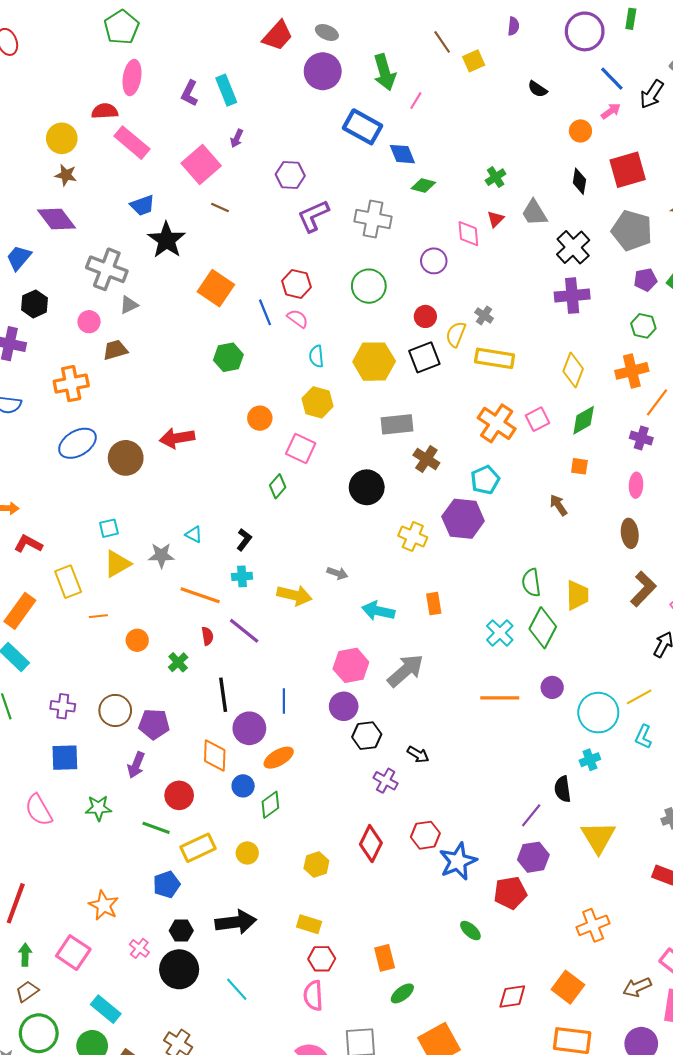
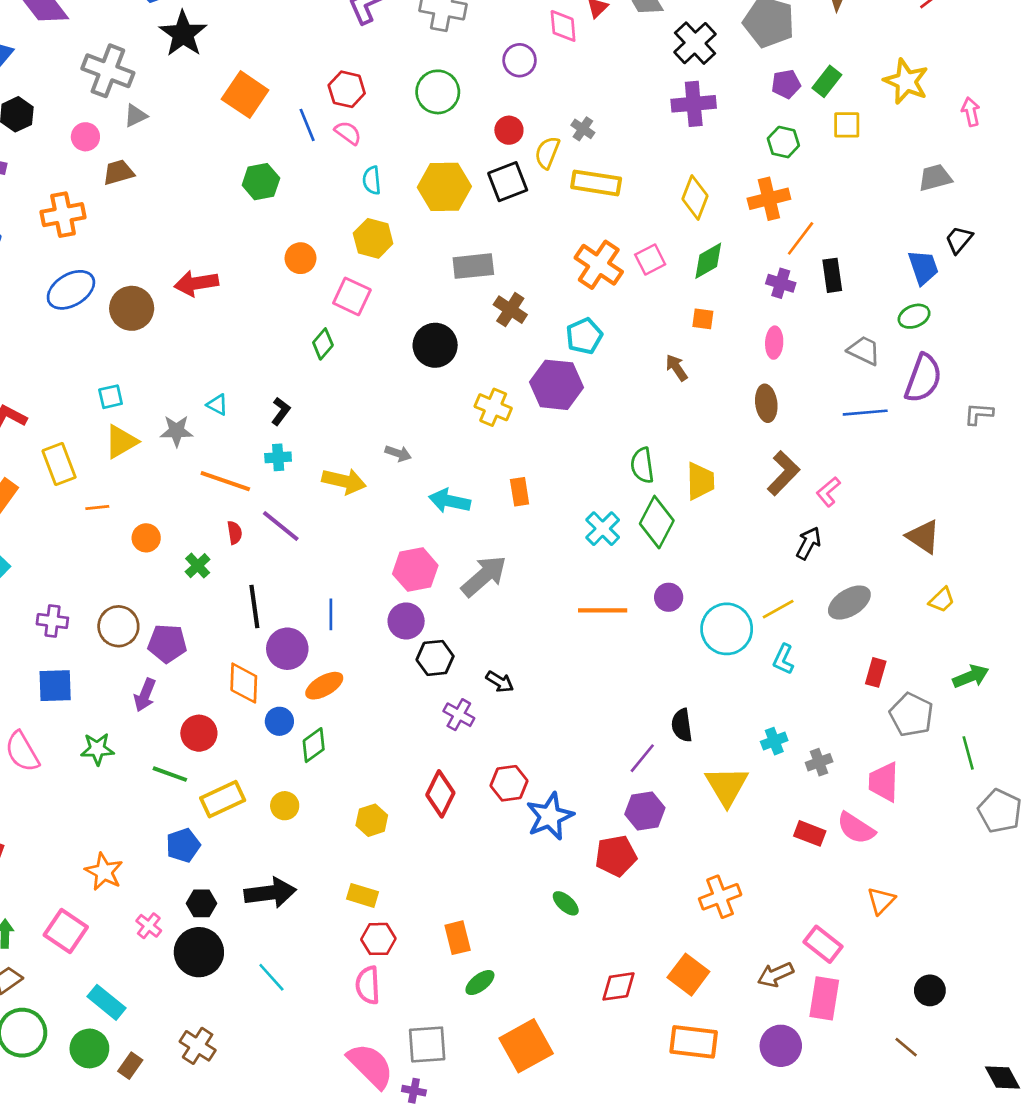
cyan cross: (590, 760) -> (774, 741), moved

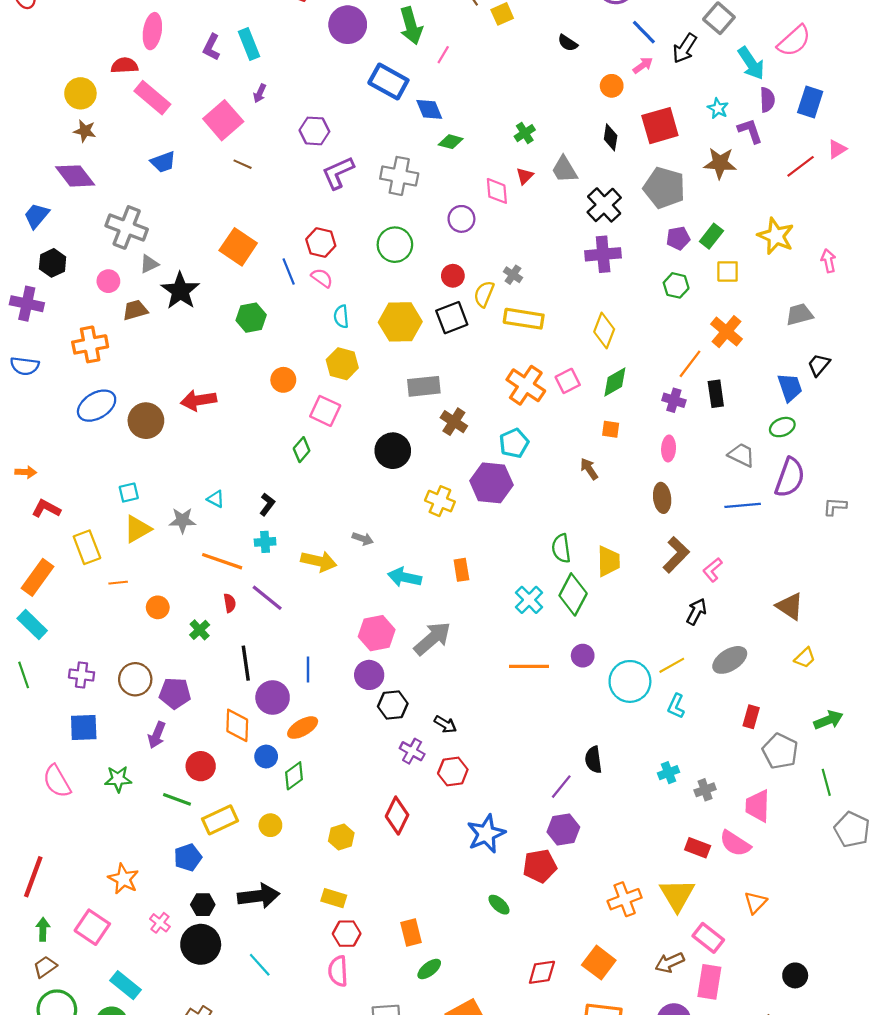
black star: (183, 34) -> (180, 291), moved
orange cross: (769, 199) -> (726, 332), moved, turned -36
red hexagon: (509, 783) -> (453, 772), moved
yellow triangle: (727, 786) -> (677, 895), moved

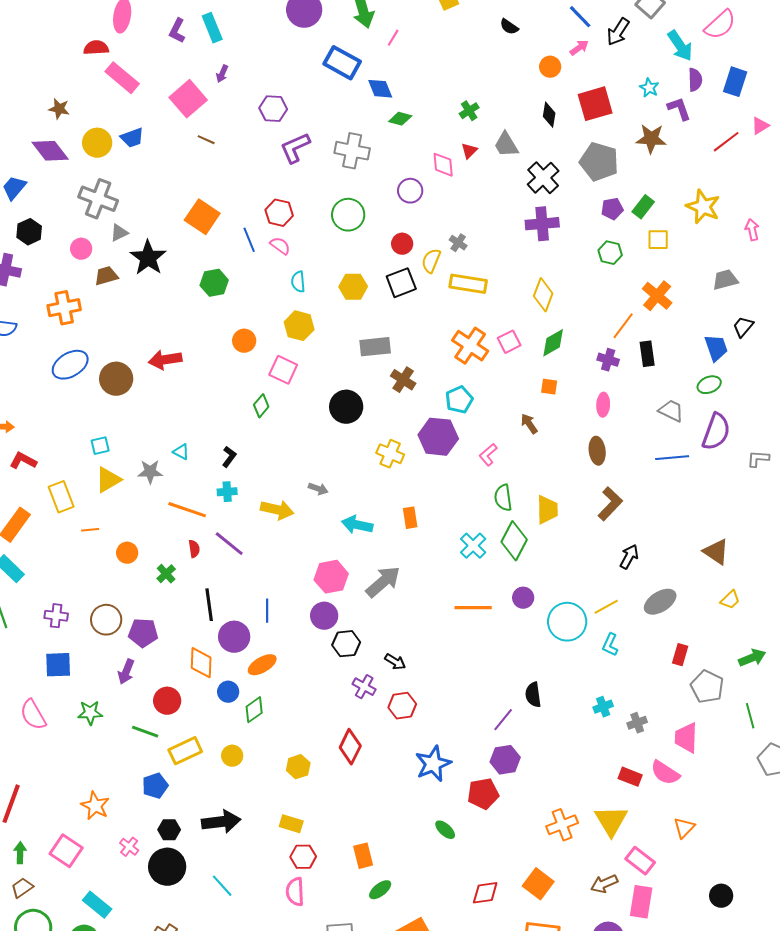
yellow circle: (80, 93) -> (97, 143), moved
yellow hexagon: (400, 322) -> (353, 287), size x0.7
pink L-shape: (713, 570) -> (488, 455), moved

